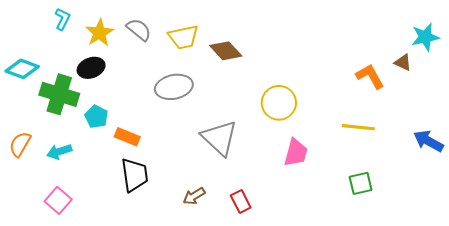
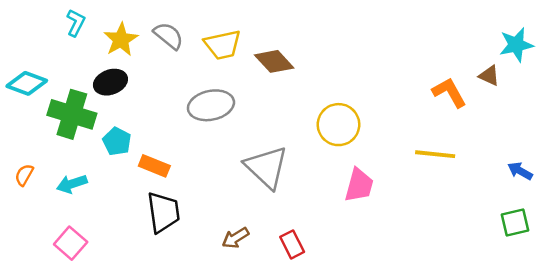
blue arrow: (428, 141) -> (520, 171), size x0.7
orange semicircle: (20, 144) -> (24, 175), size x0.7
green square: (361, 183) -> (515, 223), moved

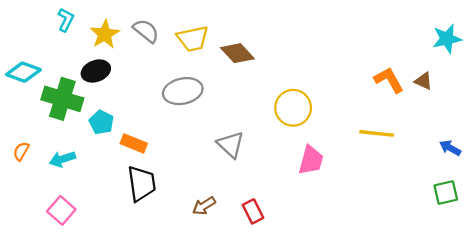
brown triangle: (489, 76) -> (423, 81), moved
gray triangle: (266, 167) -> (231, 145), size x0.7

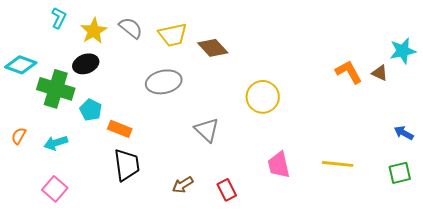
cyan star: (447, 39) -> (403, 51), moved
yellow line: (377, 133) -> (338, 164), moved
pink trapezoid: (311, 160) -> (279, 165), moved, turned 152

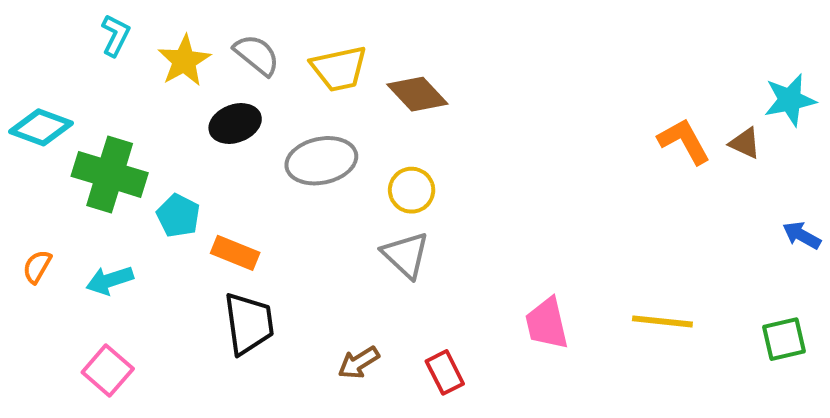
black ellipse: (86, 64) -> (235, 123), moved
yellow circle: (263, 97) -> (412, 190), moved, size x0.7
blue arrow: (404, 133) -> (802, 235), moved

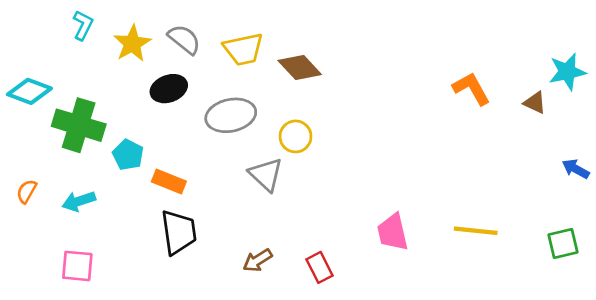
orange L-shape: (684, 141) -> (471, 89), moved
gray triangle: (406, 255) -> (266, 174), moved
pink square: (108, 370) -> (77, 266), turned -36

